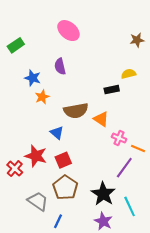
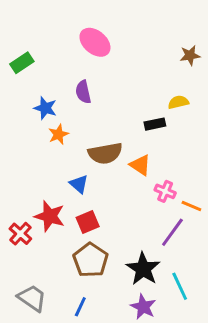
gray trapezoid: (38, 201) -> (32, 298), moved

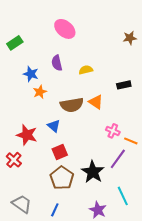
yellow semicircle: (178, 102) -> (86, 70), moved
black rectangle: (155, 124) -> (124, 85), moved
orange triangle: (140, 165) -> (96, 102), moved
red star: (50, 216) -> (27, 135), moved
black star: (143, 269) -> (93, 172), moved

